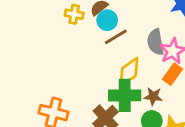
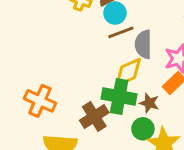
gray semicircle: (156, 42) -> (143, 44), moved

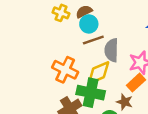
orange cross: (40, 101) -> (65, 70), moved
brown star: (149, 103) -> (125, 102), moved

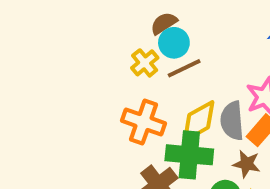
yellow cross: (61, 13) -> (145, 63), moved, turned 35
gray semicircle: (112, 50) -> (232, 121), moved

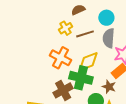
cyan circle: (174, 43) -> (106, 18), moved
gray semicircle: (232, 121) -> (109, 38), moved

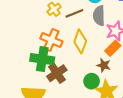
yellow diamond: (88, 62) -> (80, 41), turned -45
green cross: (81, 78) -> (42, 59), moved

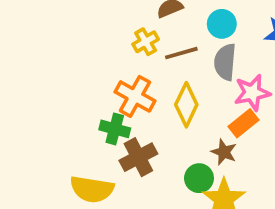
green cross: (42, 59) -> (115, 129), size x0.7

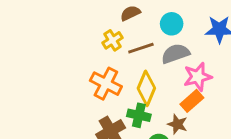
gray semicircle: (225, 62) -> (175, 54), turned 68
green cross: (115, 129) -> (139, 115), moved

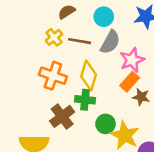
brown line: (141, 48) -> (80, 41), turned 35
gray semicircle: (175, 54) -> (110, 42), turned 145
brown star: (177, 124) -> (141, 97), moved

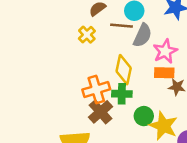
brown line: (80, 41) -> (122, 26), moved
orange cross: (53, 76) -> (96, 89), moved, turned -32
orange rectangle: (130, 82) -> (164, 73), turned 54

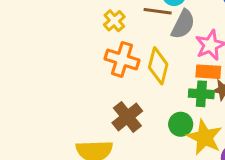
orange cross: (96, 89) -> (122, 59), moved, turned 32
green cross: (122, 94) -> (201, 94), moved

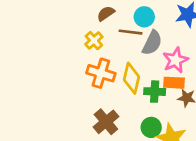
green cross: (201, 94) -> (155, 92), moved

